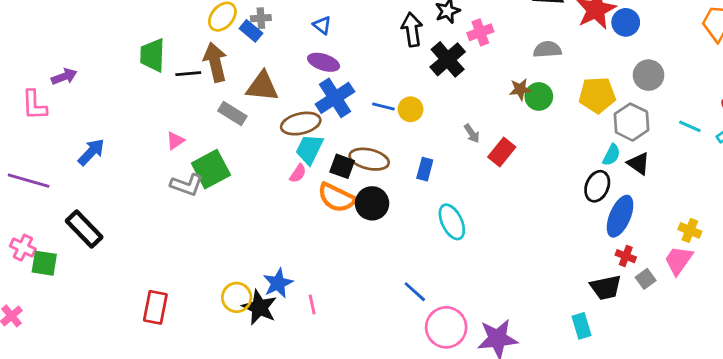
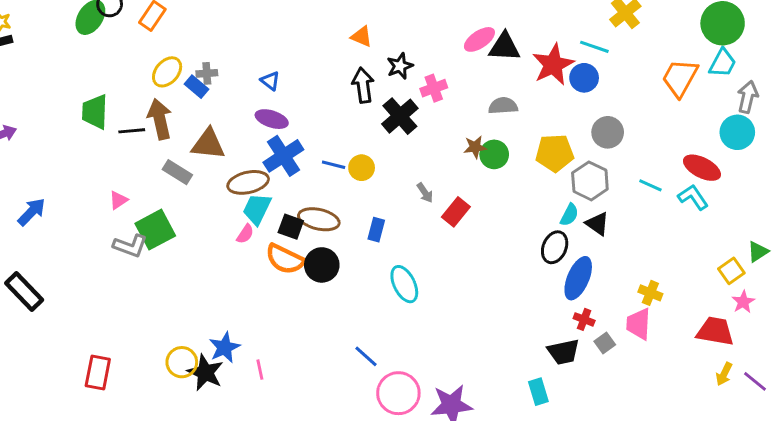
pink trapezoid: (678, 260) -> (639, 324), turned -32

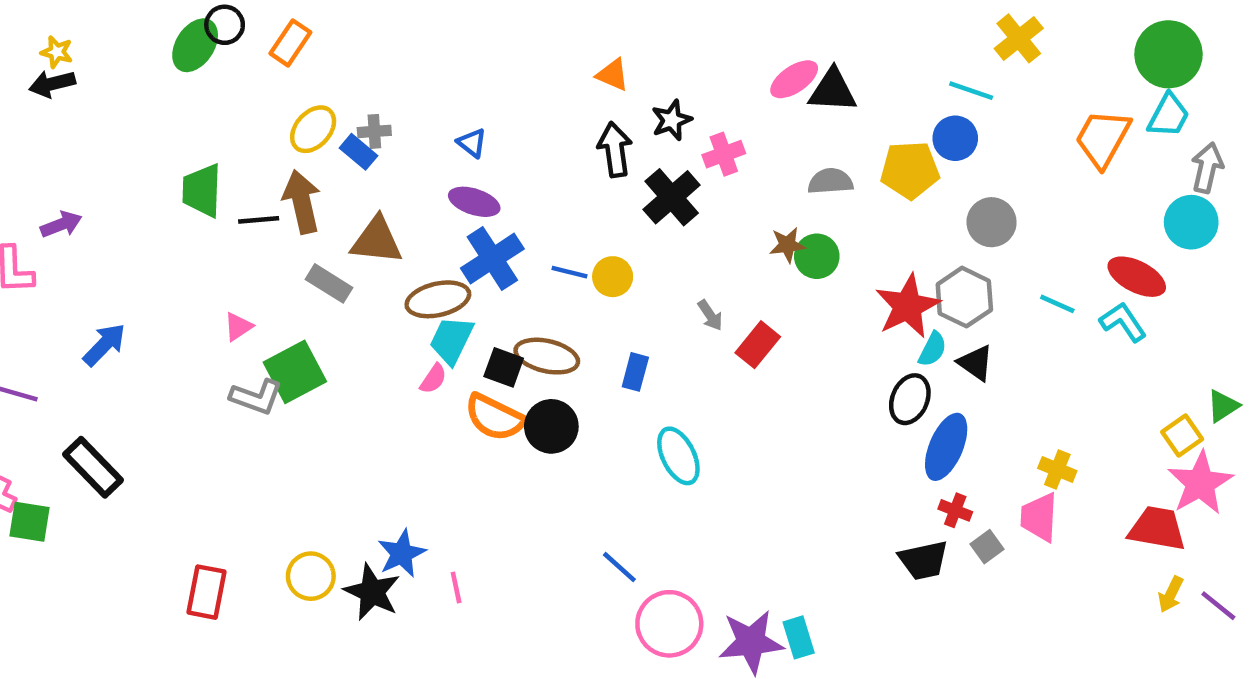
red star: (553, 65) -> (908, 306), moved
yellow pentagon: (555, 153) -> (910, 170), moved
pink star: (743, 302) -> (1200, 483), size x1.8
yellow circle: (182, 362) -> (311, 576), moved
cyan rectangle: (538, 392) -> (799, 637), moved

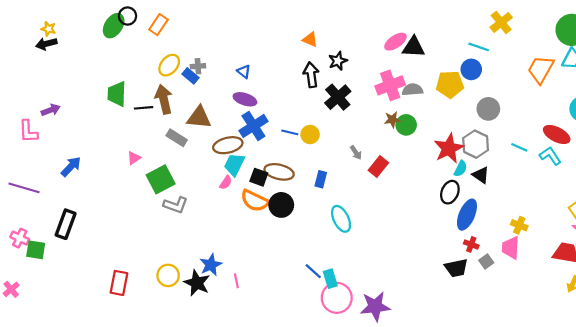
pink cross: (724, 154) -> (390, 85), moved, size x1.5
gray L-shape: (256, 397) -> (176, 205), moved
black rectangle: (93, 467) -> (66, 224), turned 64
cyan rectangle: (799, 637) -> (330, 279), moved

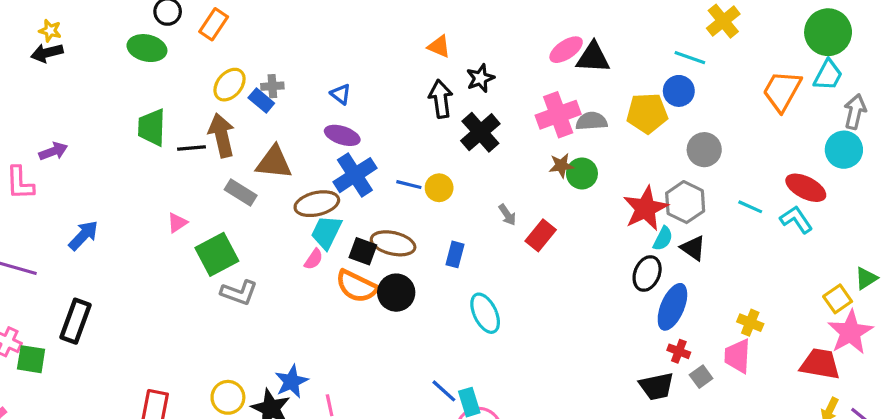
green ellipse: (114, 26) -> (147, 48), moved, turned 70

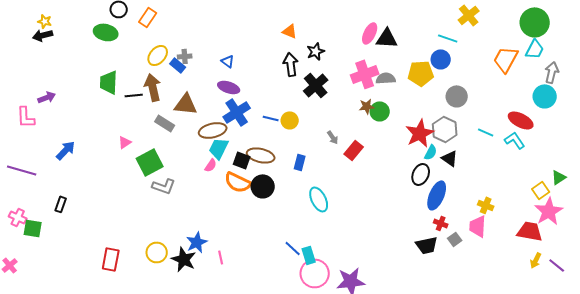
pink ellipse: (566, 50) -> (370, 33), turned -30
black rectangle: (76, 321) -> (61, 204), size x0.6

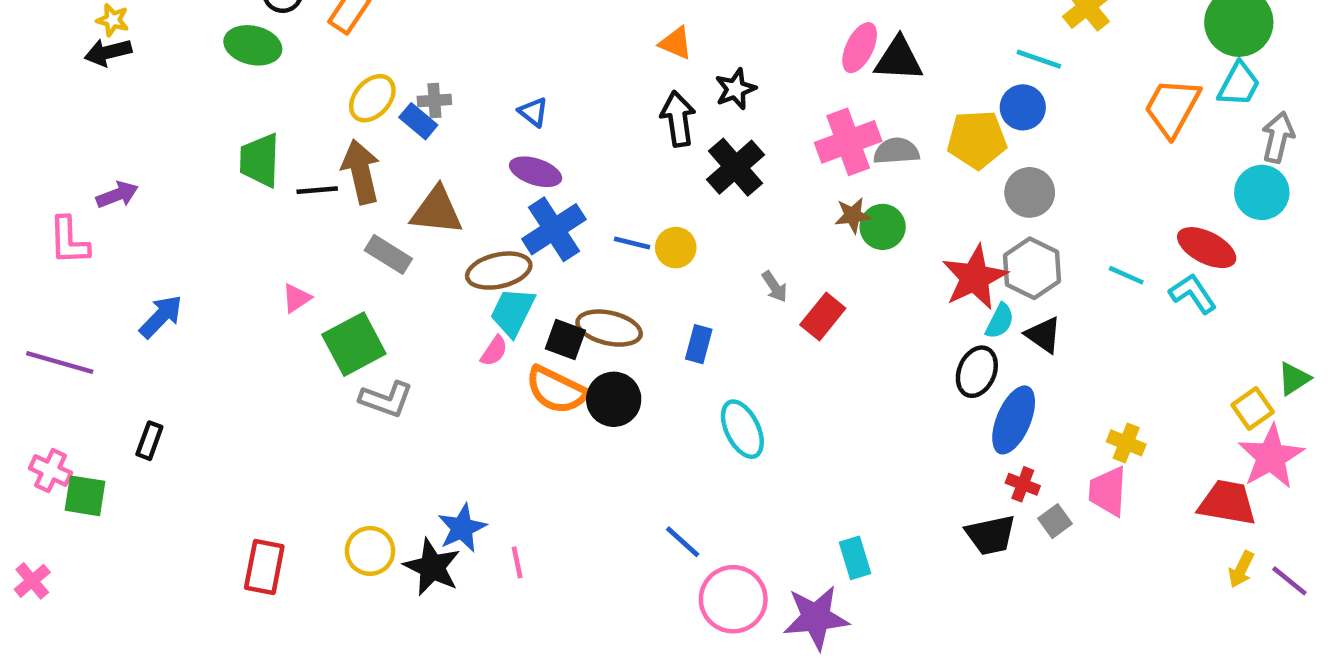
gray circle: (457, 96) -> (1030, 192), moved
cyan rectangle: (309, 255) -> (855, 558), moved

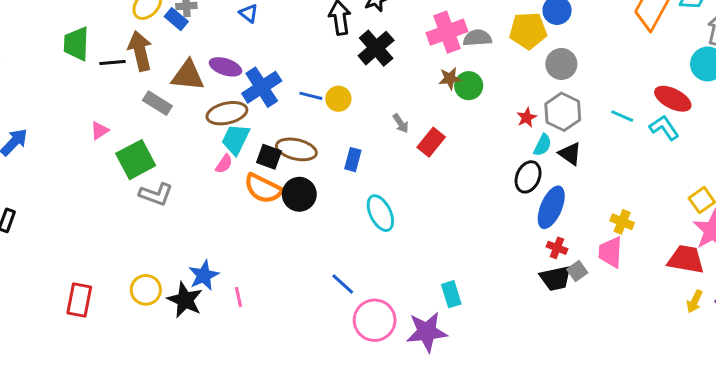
purple ellipse: (536, 172) -> (225, 67), moved
red star: (975, 277) -> (527, 118), size x0.5
black trapezoid: (991, 535) -> (556, 278), moved

